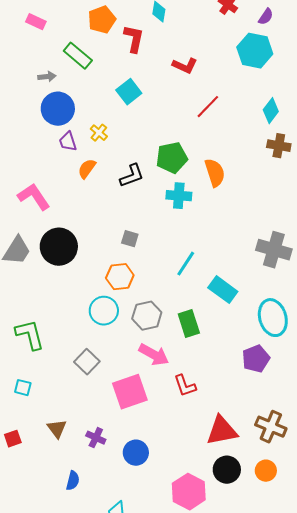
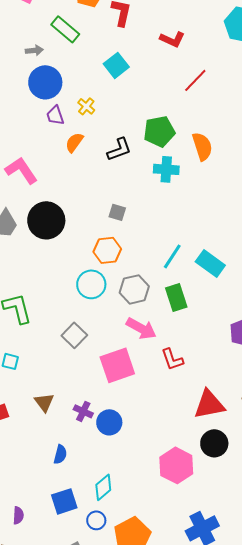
cyan line: (186, 264) -> (172, 256), moved
blue circle: (136, 453) -> (109, 422), moved

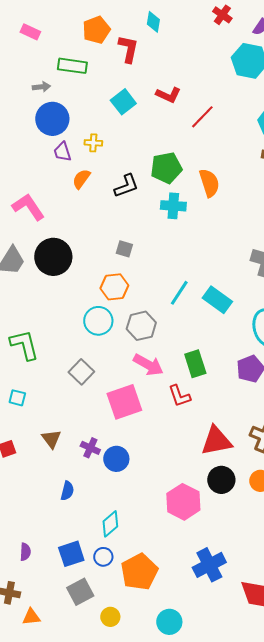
green rectangle: (65, 29) -> (72, 66), turned -32
red L-shape: (172, 39) -> (168, 95), moved
yellow cross: (86, 106) -> (93, 143), turned -36
green rectangle: (176, 297) -> (195, 364), moved
blue square: (64, 501) -> (71, 554), moved

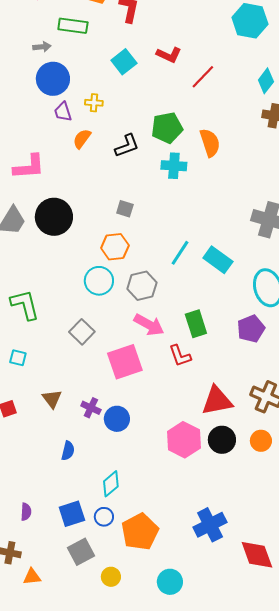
pink L-shape: (28, 207) -> (29, 167), turned 120
pink hexagon: (183, 502) -> (184, 440), moved

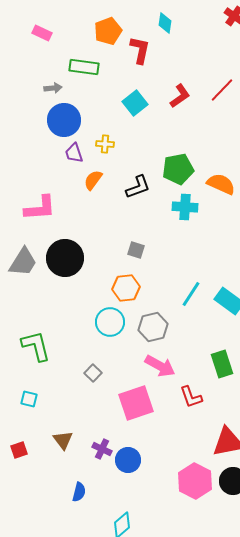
red L-shape: (169, 55) -> (180, 96), turned -60
red line: (203, 77) -> (222, 90), moved
orange semicircle: (210, 143) -> (221, 184), turned -48
green rectangle: (196, 324) -> (222, 364), moved
gray square: (82, 332) -> (93, 373), size x0.7

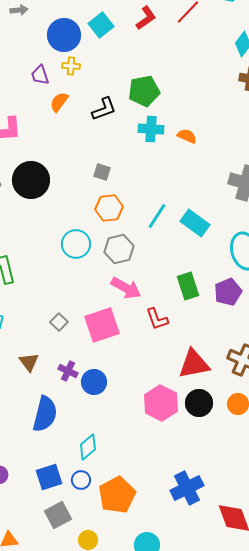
blue circle: (64, 120) -> (64, 35), moved
orange semicircle: (221, 184) -> (187, 136), moved, size x0.7
orange hexagon: (126, 288) -> (109, 208), moved
gray square: (93, 373) -> (59, 322), moved
blue semicircle: (79, 492) -> (45, 414), size x1.8

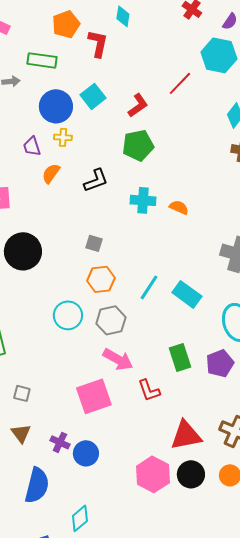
red L-shape: (146, 18) -> (138, 105), moved
green pentagon: (144, 91) -> (138, 145), moved
gray square: (59, 322) -> (22, 393), moved, turned -30

